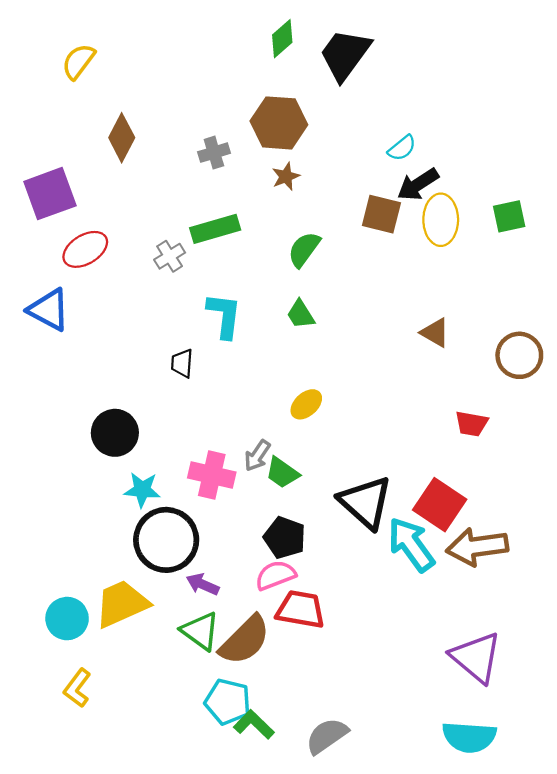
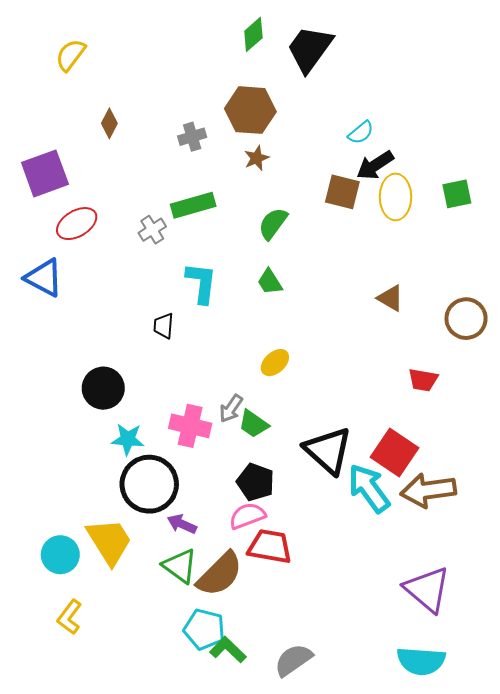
brown diamond: (122, 138) -> (109, 123), size x0.7
yellow trapezoid: (122, 604) -> (109, 541), turned 82

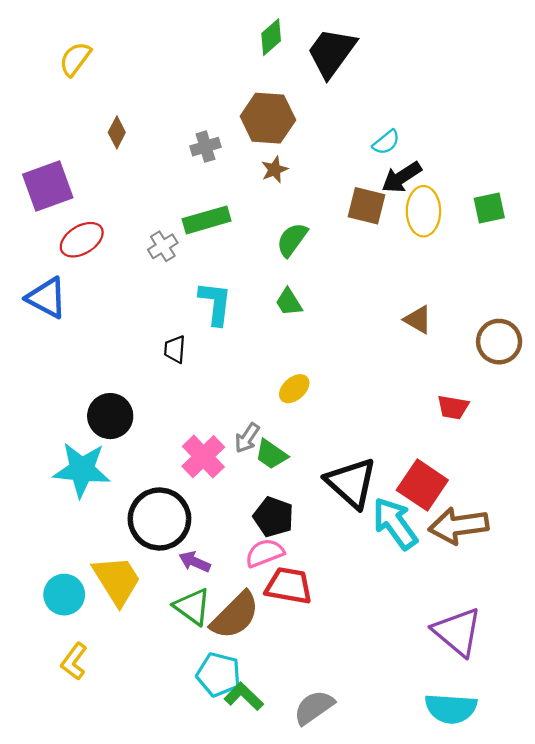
pink cross: (190, 426) -> (203, 457), turned 33
cyan star: (128, 439) -> (82, 470), moved, size x1.6

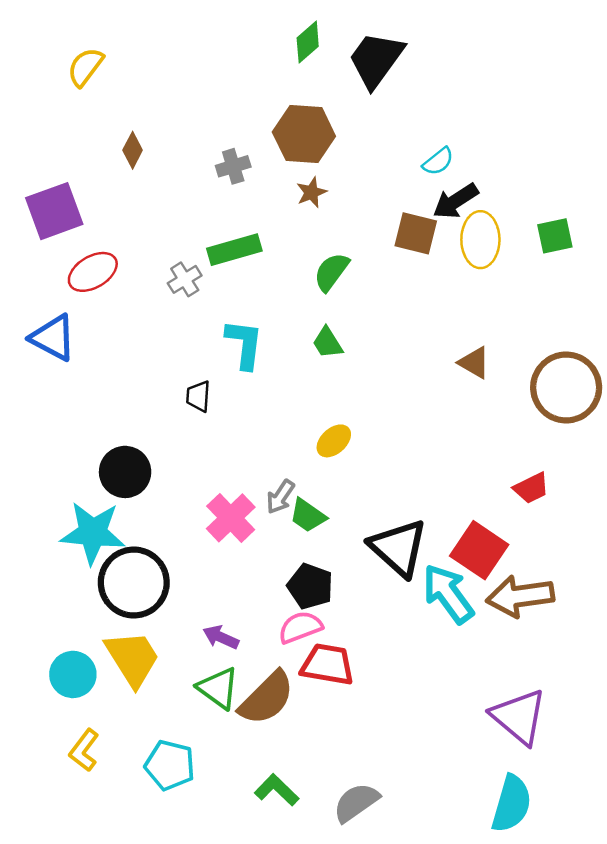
brown circle: (499, 342) -> (566, 387), size x1.4
red trapezoid: (453, 407) -> (531, 488), moved, turned -36
black circle: (159, 519) -> (134, 583), moved
cyan pentagon: (219, 675) -> (170, 765), moved
cyan semicircle: (451, 708) -> (511, 804), turned -78

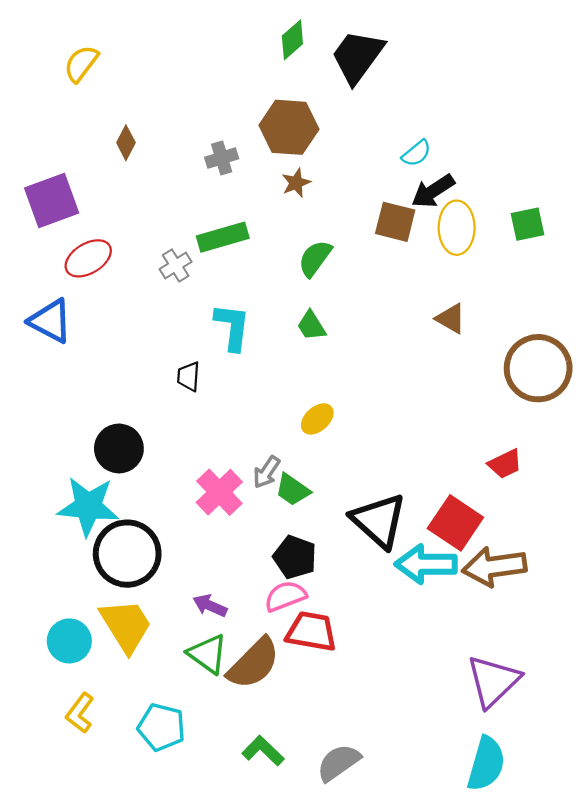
brown triangle: (474, 363) -> (451, 319), moved
cyan arrow: (448, 594) -> (426, 564), turned -54
purple triangle: (519, 717) -> (493, 681), turned 36

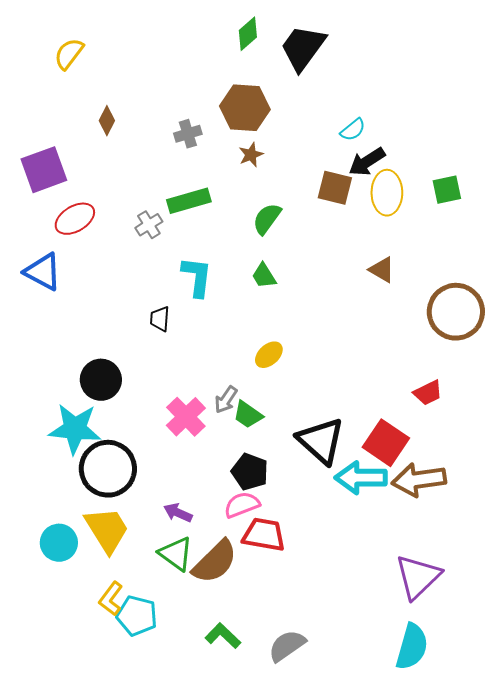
yellow L-shape: (80, 713) -> (111, 599), moved

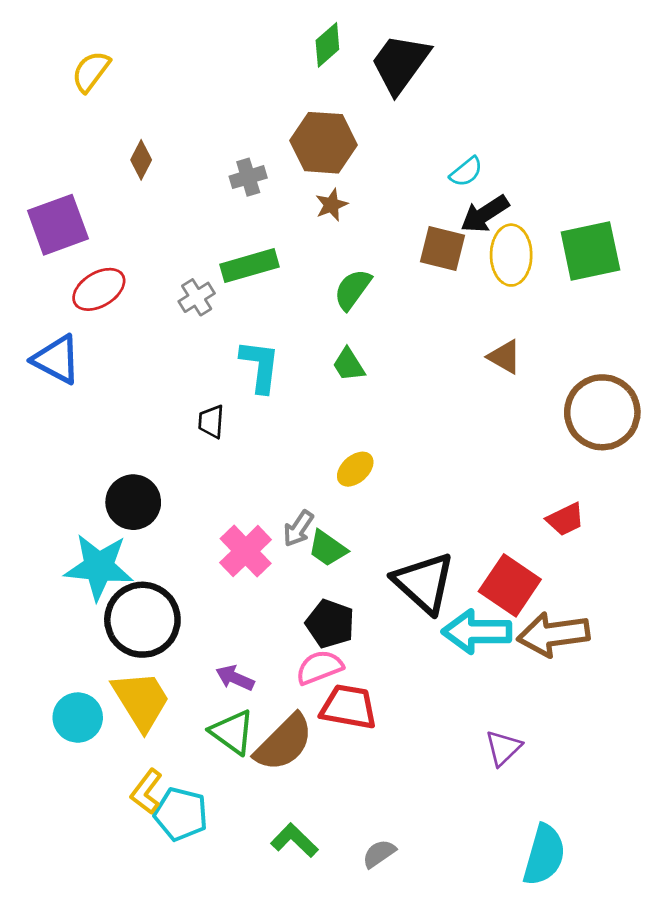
green square: (447, 190) -> (590, 251), size x1.6
purple triangle: (418, 577) -> (503, 748), moved, size x0.6
gray semicircle: (287, 646) -> (379, 854), size x0.7

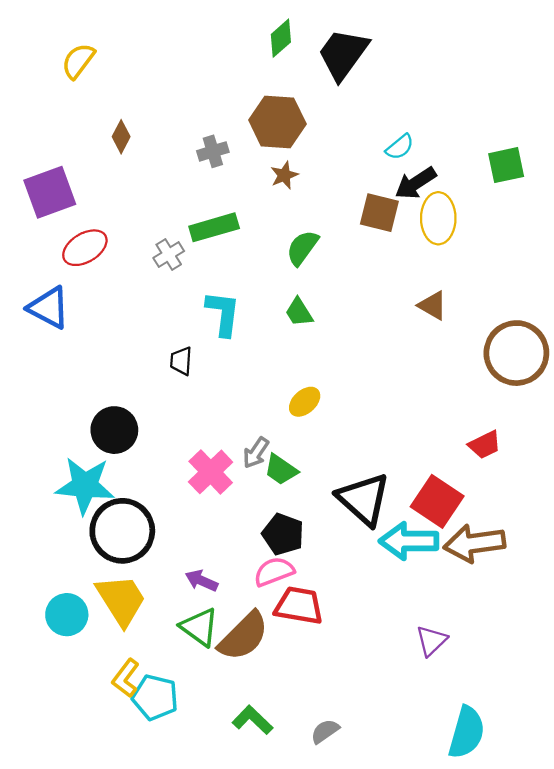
green square: (590, 251) -> (506, 165), moved, size x0.7

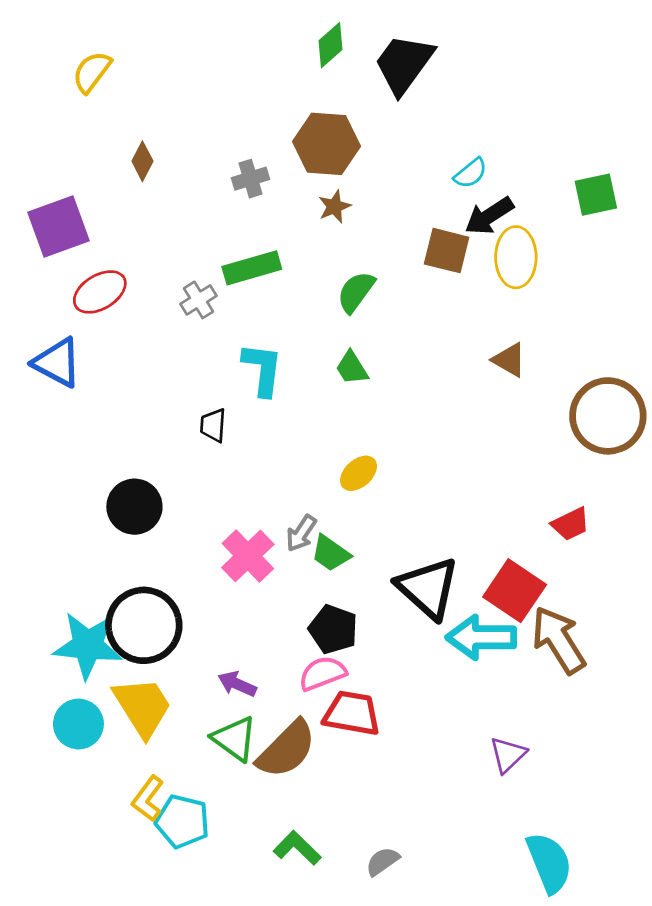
cyan star: (85, 486) -> (88, 645), moved
brown arrow: (474, 543) -> (559, 640), turned 66
cyan semicircle: (467, 732) -> (549, 863), turned -38

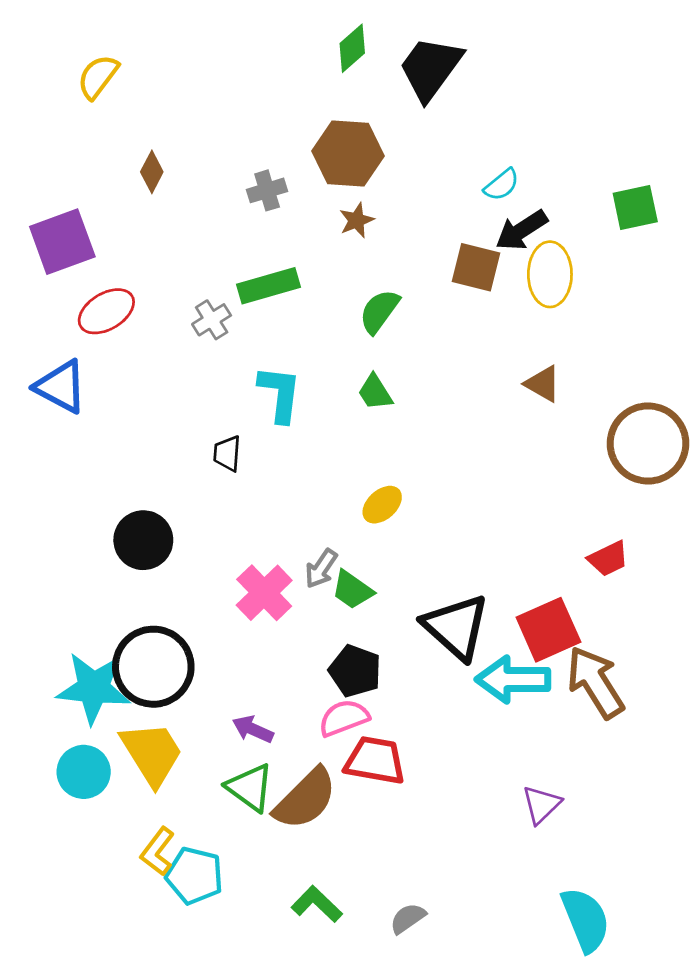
red square: (515, 591) -> (548, 630), turned 32

